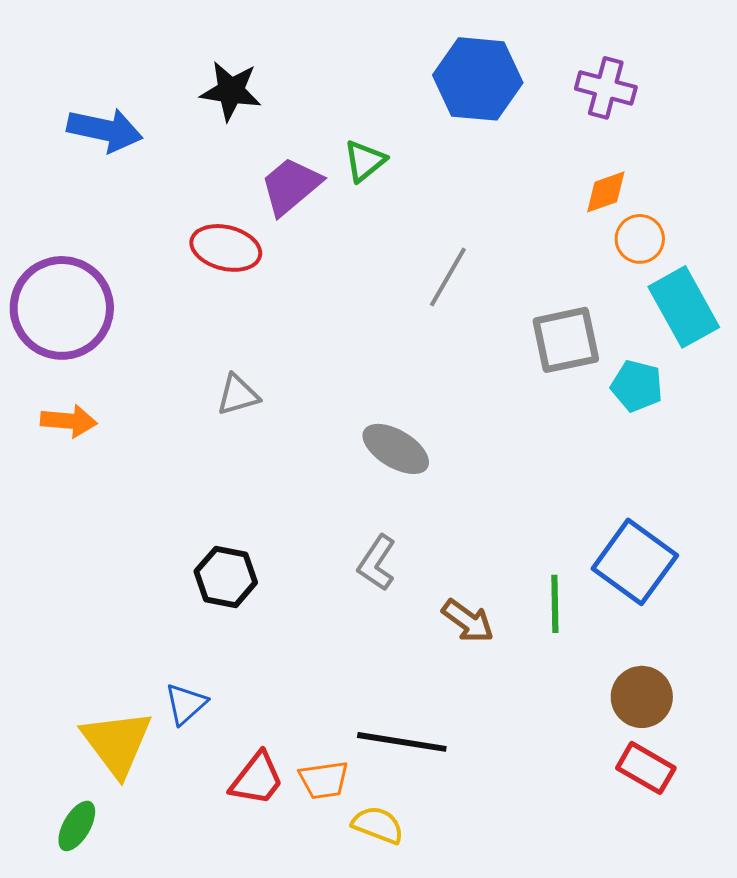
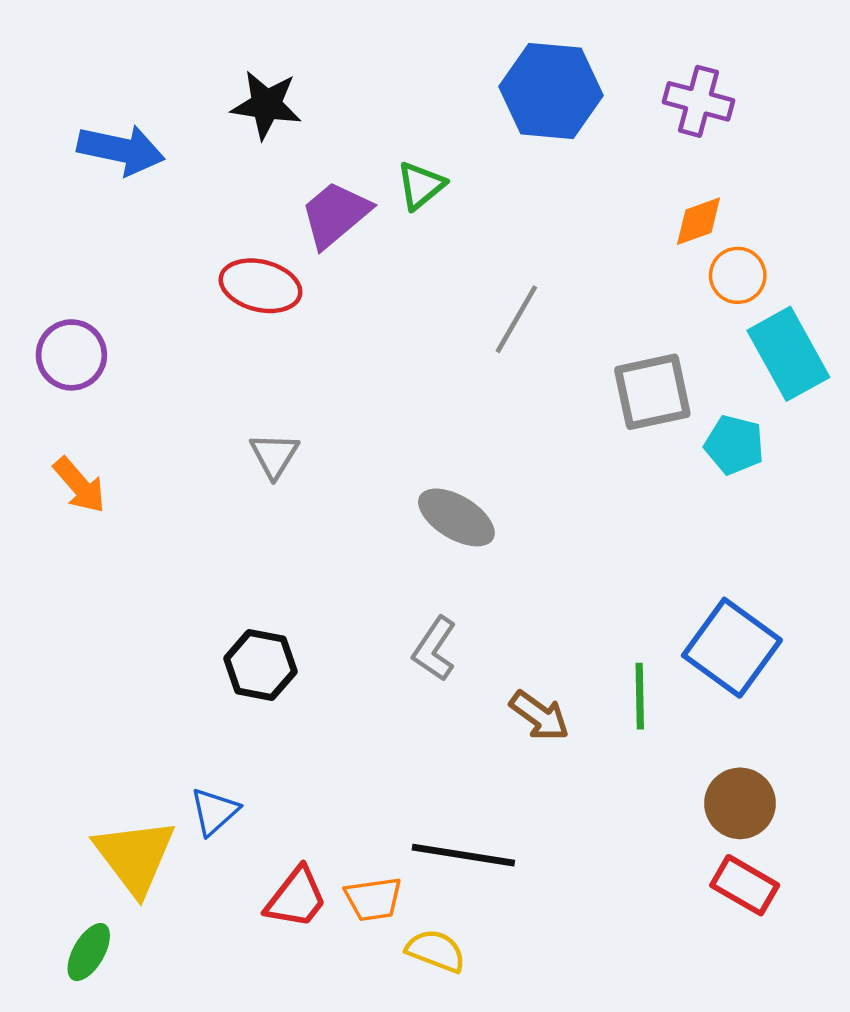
purple circle: (62, 308) -> (71, 355), size x0.6
gray triangle: (238, 395) -> (274, 455), turned -42
orange arrow: (69, 421) -> (80, 485), turned 44

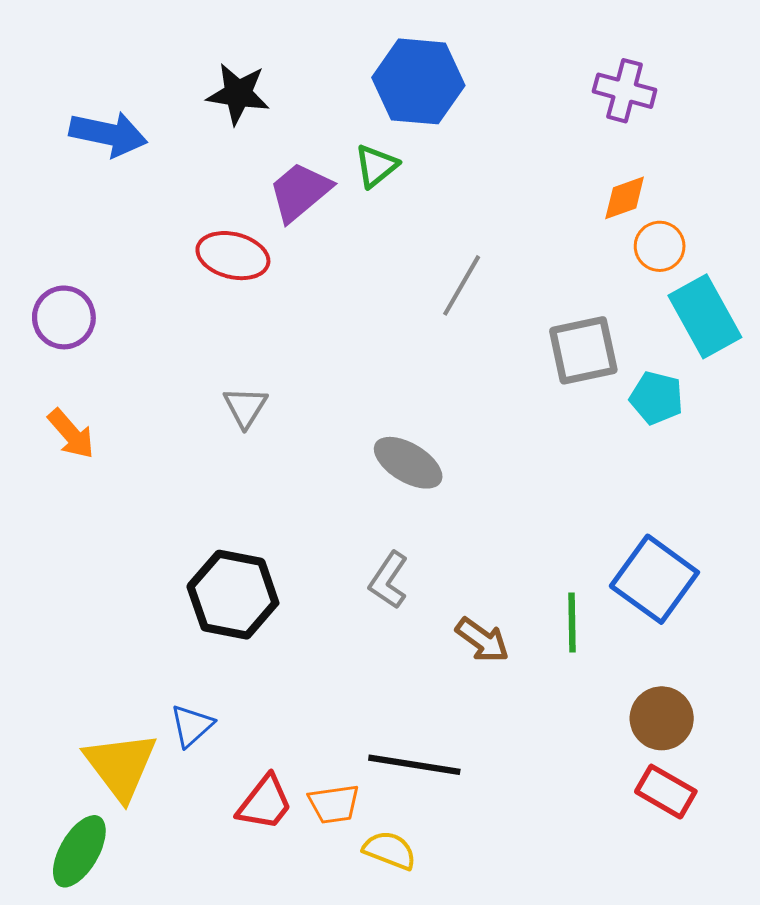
blue hexagon: (551, 91) -> (418, 81), moved
black hexagon: (260, 665) -> (233, 595), size x1.4
green ellipse: (89, 952) -> (79, 851), size x1.4

